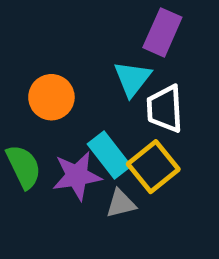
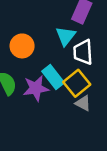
gray triangle: (121, 204) -> (83, 103), moved, turned 42

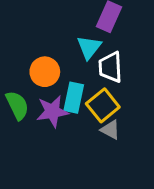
orange circle: (22, 46) -> (45, 72), moved
cyan rectangle: (53, 77) -> (74, 98), turned 50

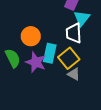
cyan triangle: (89, 47) -> (82, 18), moved
purple star: (52, 111) -> (36, 62), turned 30

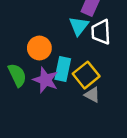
cyan triangle: (82, 18) -> (79, 26), moved
white trapezoid: (74, 33) -> (101, 32), moved

